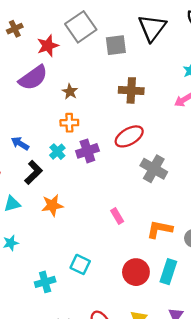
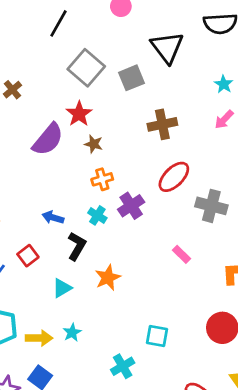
red star: (48, 46) -> (79, 114), moved
pink rectangle: (117, 216) -> (181, 254), moved

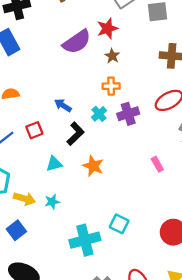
orange star: (108, 278) -> (93, 166), turned 30
cyan cross: (123, 366) -> (85, 240), size x1.5

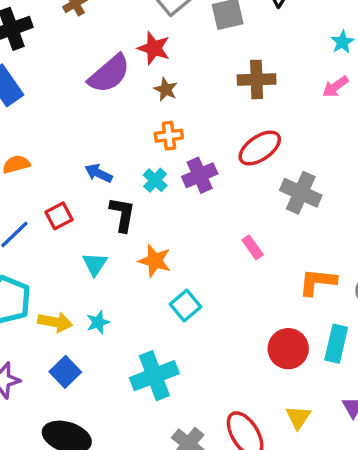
red star: (107, 28) -> (154, 48), turned -30
black L-shape: (75, 134) -> (122, 214), turned -30
cyan triangle: (54, 164) -> (95, 264), turned -36
cyan square: (119, 224) -> (186, 305), moved, turned 30
blue square: (16, 230) -> (65, 372), moved

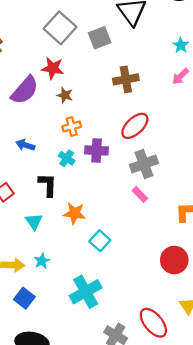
blue arrow: (99, 173) -> (25, 145), moved
purple cross: (200, 175) -> (97, 150), turned 35
gray cross: (301, 193) -> (144, 164), moved, turned -36

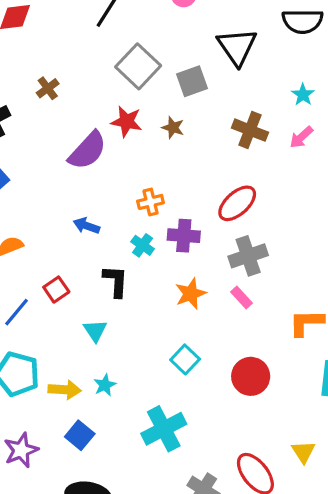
brown cross: (126, 79) -> (250, 130), moved, turned 30
brown star: (65, 95) -> (173, 128), moved
orange star: (74, 213) -> (191, 294), moved, turned -30
red circle: (174, 260) -> (251, 376), moved

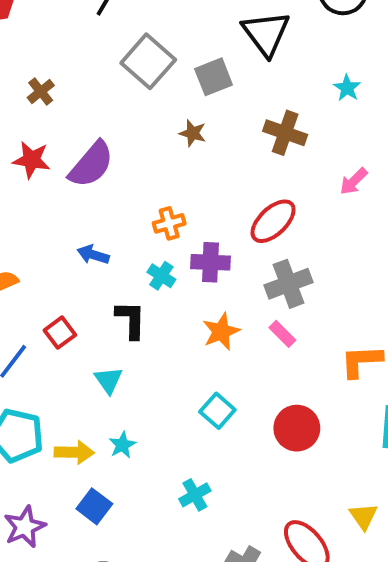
red star: (127, 122) -> (31, 160), moved
pink arrow: (301, 137) -> (354, 181), moved
cyan cross: (164, 429) -> (195, 495), size x0.6

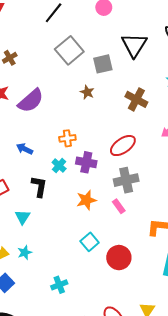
cyan square: (217, 411) -> (90, 242), moved

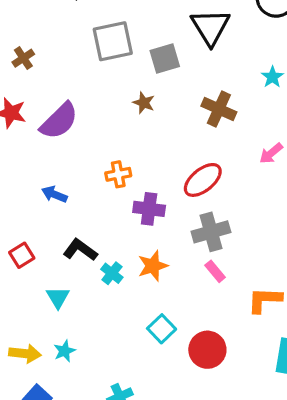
gray square: (69, 50) -> (113, 41), turned 32
cyan cross: (59, 166) -> (112, 273), moved
black L-shape: (39, 186) -> (80, 250), turned -60
pink rectangle: (119, 206) -> (215, 271), moved

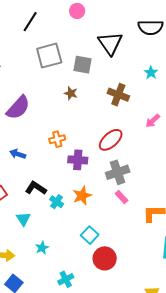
gray square: (165, 58) -> (83, 65), turned 30
red circle: (207, 350) -> (105, 258), moved
cyan star: (65, 351) -> (42, 248), moved

